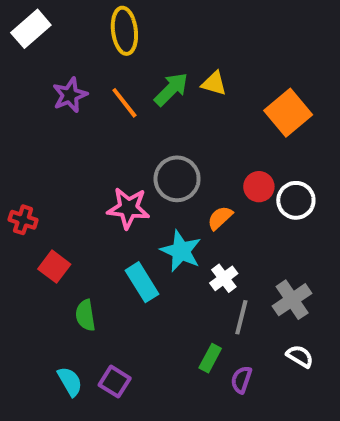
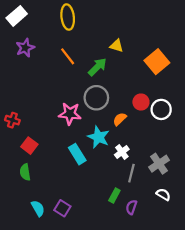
green arrow: (171, 89) -> (97, 67), moved
purple star: (70, 95) -> (25, 48), moved
green semicircle: (85, 315) -> (25, 172), moved

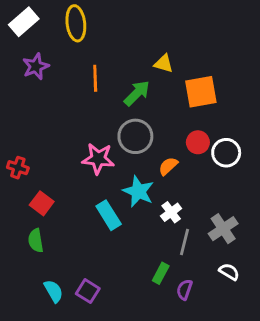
yellow ellipse: (68, 17) -> (76, 23), moved
orange line: (68, 56) -> (95, 78), turned 36
orange square: (157, 62) -> (201, 92), moved, turned 30

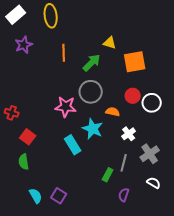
orange semicircle: (168, 166) -> (113, 112), turned 56
white cross: (171, 212) -> (129, 134), moved
green rectangle: (161, 273) -> (108, 175), moved

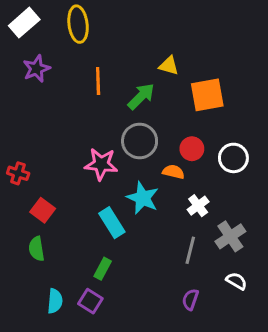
red circle: (133, 96) -> (192, 149), moved
green rectangle: (108, 175) -> (103, 269), moved
cyan semicircle: (36, 196) -> (55, 301), turned 35

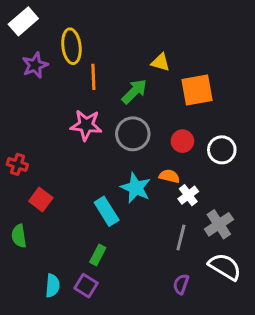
yellow ellipse: (78, 24) -> (71, 46), moved
pink star: (101, 164) -> (86, 125), moved
orange semicircle: (173, 172) -> (169, 176), moved
green semicircle: (36, 249) -> (19, 236), moved
white semicircle: (236, 281) -> (225, 267), size x1.6

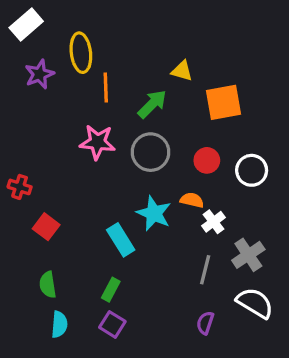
green semicircle: (19, 236) -> (48, 285), moved
purple square: (86, 286) -> (112, 324), moved

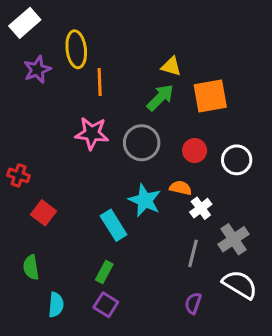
green arrow: (152, 104) -> (160, 98), moved
green semicircle: (48, 285) -> (31, 267), moved

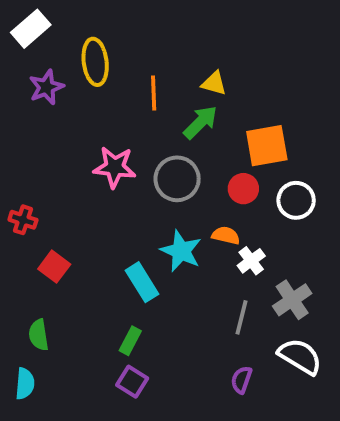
orange line: (100, 82) -> (154, 93), moved
orange square: (210, 96) -> (267, 146), moved
cyan semicircle: (56, 305) -> (25, 384), moved

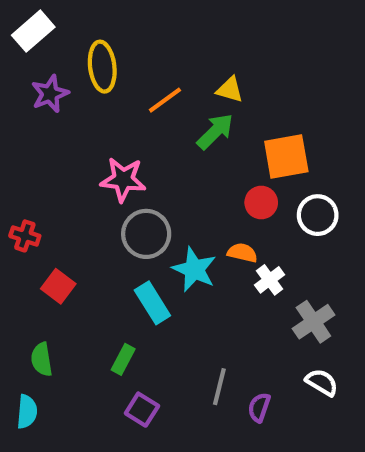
orange line: (154, 93) -> (165, 100), turned 56
gray circle: (177, 179) -> (146, 234), moved
gray line: (241, 317) -> (219, 387), moved
green rectangle: (130, 341) -> (123, 359), moved
white semicircle: (300, 356) -> (322, 382), size x0.7

